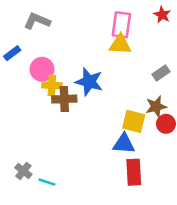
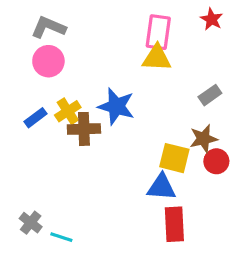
blue rectangle: (12, 53) -> (36, 118), moved
pink circle: (42, 69) -> (48, 61), moved
yellow cross: (52, 85) -> (68, 111), turned -36

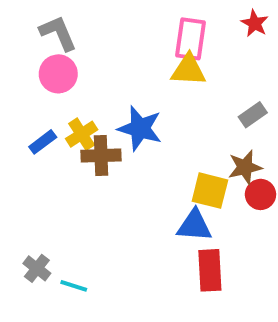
gray L-shape: (48, 27) -> (58, 33), turned 44

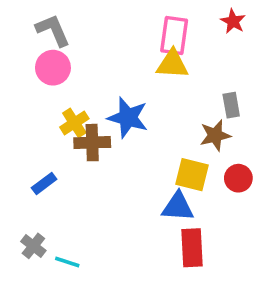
gray rectangle: (253, 115) -> (231, 105), turned -65
blue rectangle: (43, 142) -> (44, 184), moved
brown star: (245, 167) -> (215, 135), moved

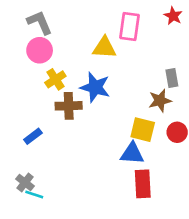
yellow triangle: (172, 64) -> (104, 48), moved
yellow cross: (74, 123) -> (55, 79), moved
cyan line: (67, 262) -> (34, 194), moved

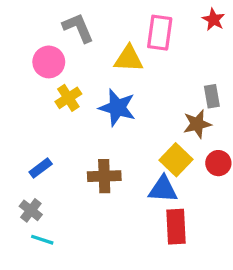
gray L-shape: (40, 22) -> (78, 28), moved
brown cross: (69, 106) -> (104, 176), moved
yellow square: (143, 130) -> (176, 160), turned 30
gray cross: (25, 183) -> (31, 210), moved

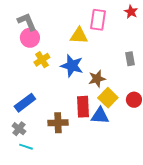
gray L-shape: (78, 28) -> (27, 22), moved
brown star: (197, 124) -> (97, 79), moved
blue rectangle: (41, 168) -> (25, 103), size x1.5
brown cross: (104, 176) -> (58, 123), moved
red rectangle: (176, 227) -> (83, 107), moved

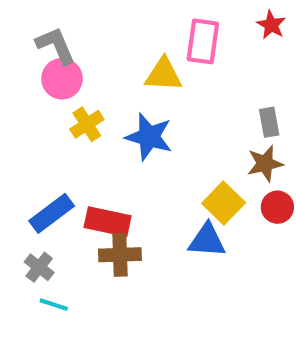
brown star: (97, 79) -> (265, 164), moved
red rectangle: (83, 107) -> (108, 222), moved, turned -75

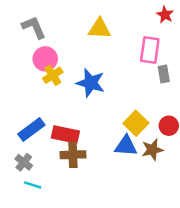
pink rectangle: (203, 41) -> (150, 50), moved
yellow triangle: (163, 75) -> (99, 29), moved
pink circle: (62, 79) -> (45, 59), moved
brown star: (265, 164) -> (152, 150), moved

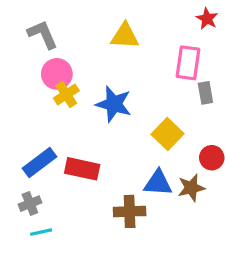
yellow square: (136, 123) -> (167, 134), moved
brown cross: (73, 155) -> (130, 211), moved
gray cross: (24, 162) -> (30, 204), turned 30
cyan line: (33, 185) -> (41, 232), turned -30

